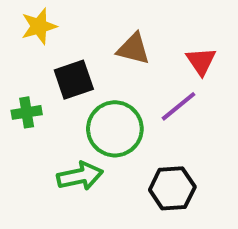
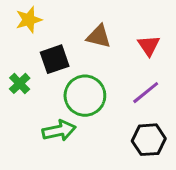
purple line: (178, 106) -> (146, 93), moved
green cross: (27, 112) -> (20, 83), turned -35
black hexagon: (172, 188) -> (149, 140), moved

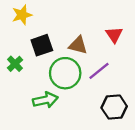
brown triangle: (99, 36) -> (78, 45), moved
purple line: (146, 93) -> (99, 71), moved

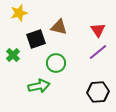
brown triangle: (78, 45) -> (59, 27), moved
purple line: (99, 71) -> (98, 52), moved
green circle: (65, 73) -> (56, 63), size x0.7

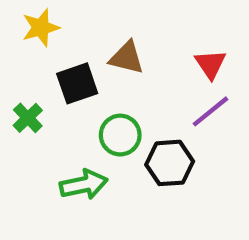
black hexagon: (98, 92) -> (170, 163), moved

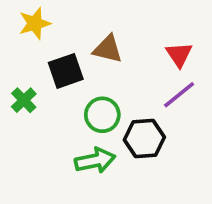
green arrow: (84, 184) -> (95, 160), moved

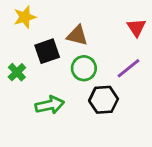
red triangle: (179, 54) -> (136, 28), moved
green circle: (102, 115) -> (84, 68), moved
green arrow: (95, 160) -> (50, 105), moved

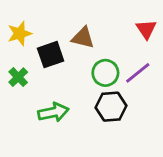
yellow star: (25, 17) -> (20, 33), moved
green circle: (84, 68) -> (105, 73), moved

